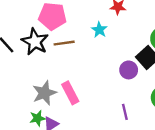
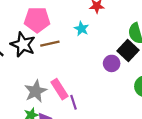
purple line: (125, 112) -> (73, 102), moved

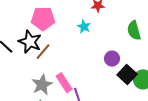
brown line: (50, 44) -> (43, 52), moved, turned -36
black square: (128, 51) -> (127, 74), moved

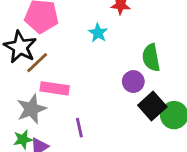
green semicircle: (134, 30) -> (151, 58), moved
pink rectangle: (64, 83) -> (55, 88), moved, turned -54

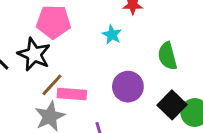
brown line: (37, 63) -> (52, 85), moved
purple circle: (133, 82) -> (128, 87), moved, size x1.4

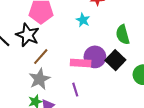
pink rectangle: (72, 94) -> (81, 63), moved
black square: (172, 105) -> (115, 60), moved

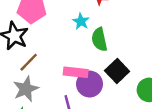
green semicircle: (123, 35) -> (99, 40), moved
purple circle: (95, 57) -> (90, 84), moved

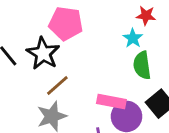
cyan star: (81, 21) -> (133, 38), moved

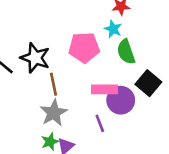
pink pentagon: (66, 23) -> (84, 47), moved
brown line: (57, 85) -> (53, 84), turned -50

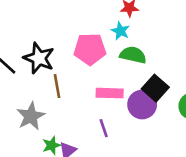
green semicircle: (126, 52) -> (133, 55), turned 120
purple circle: (121, 100) -> (142, 104), moved
gray star: (54, 113) -> (31, 116), moved

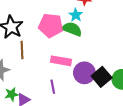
green semicircle: (133, 55) -> (72, 29), moved
black square: (155, 88) -> (102, 77), moved

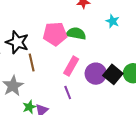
cyan star: (76, 15) -> (113, 21), moved
pink rectangle: (61, 61) -> (71, 66), turned -60

